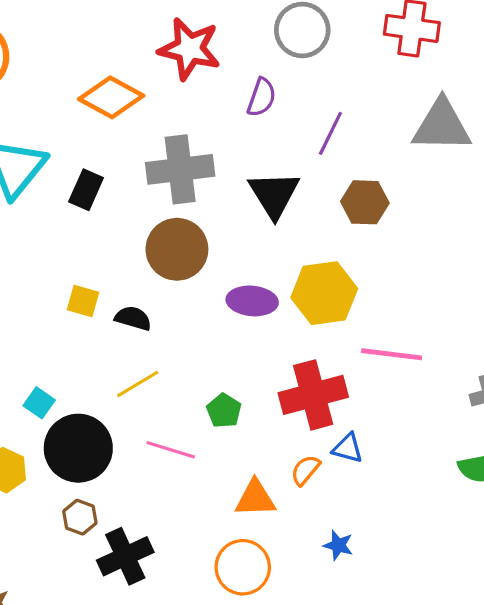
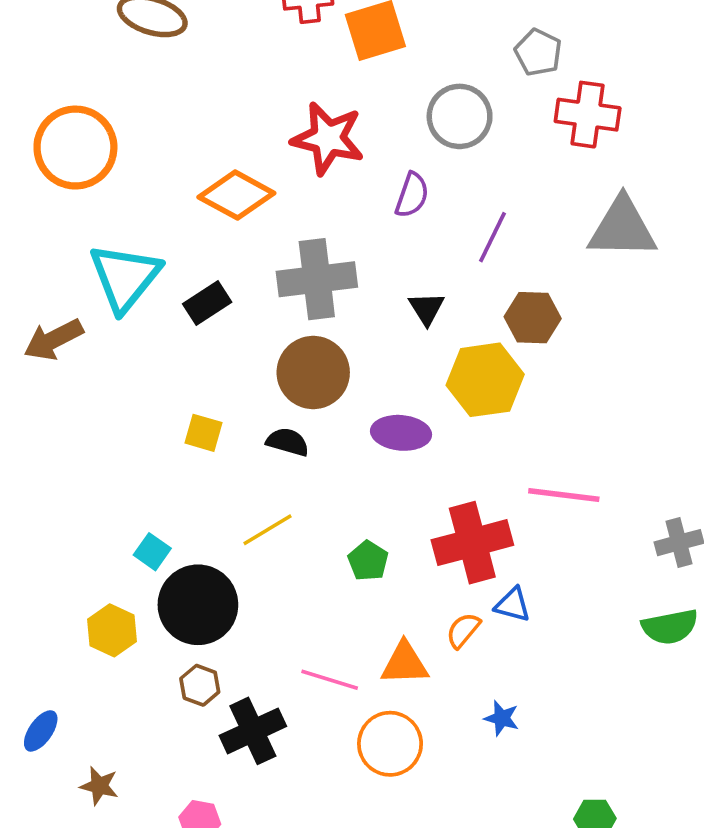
black rectangle: (86, 190) -> (207, 303), turned 33
black triangle: (274, 194) -> (427, 308), size x0.6
yellow hexagon: (324, 293) -> (485, 380), moved
black semicircle: (133, 318) -> (288, 442), moved
pink line: (171, 450) -> (330, 680), moved

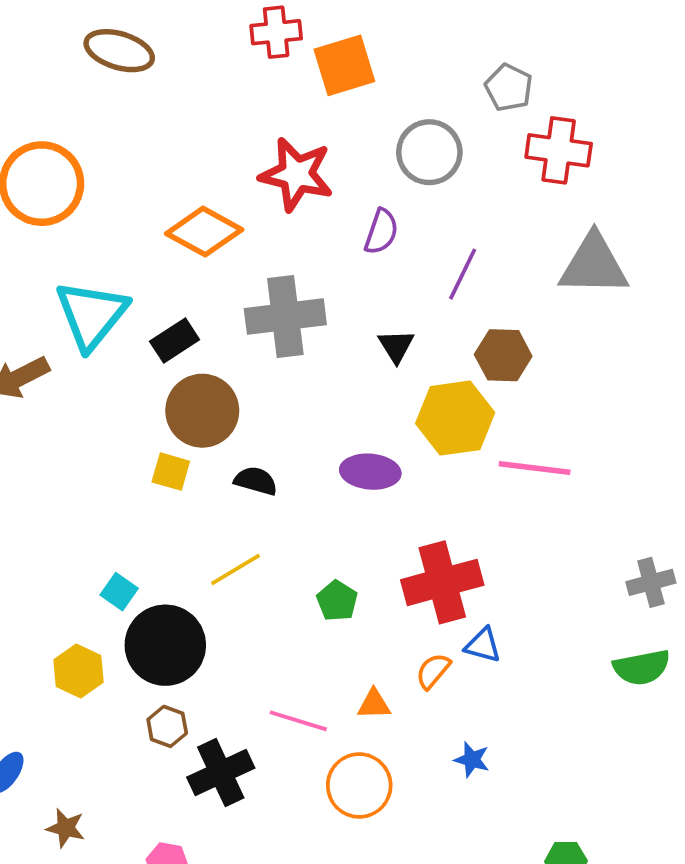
brown circle: (313, 372) -> (202, 411), moved
pink line: (564, 495) -> (535, 468), moved
orange triangle: (405, 663) -> (374, 704), size x0.7

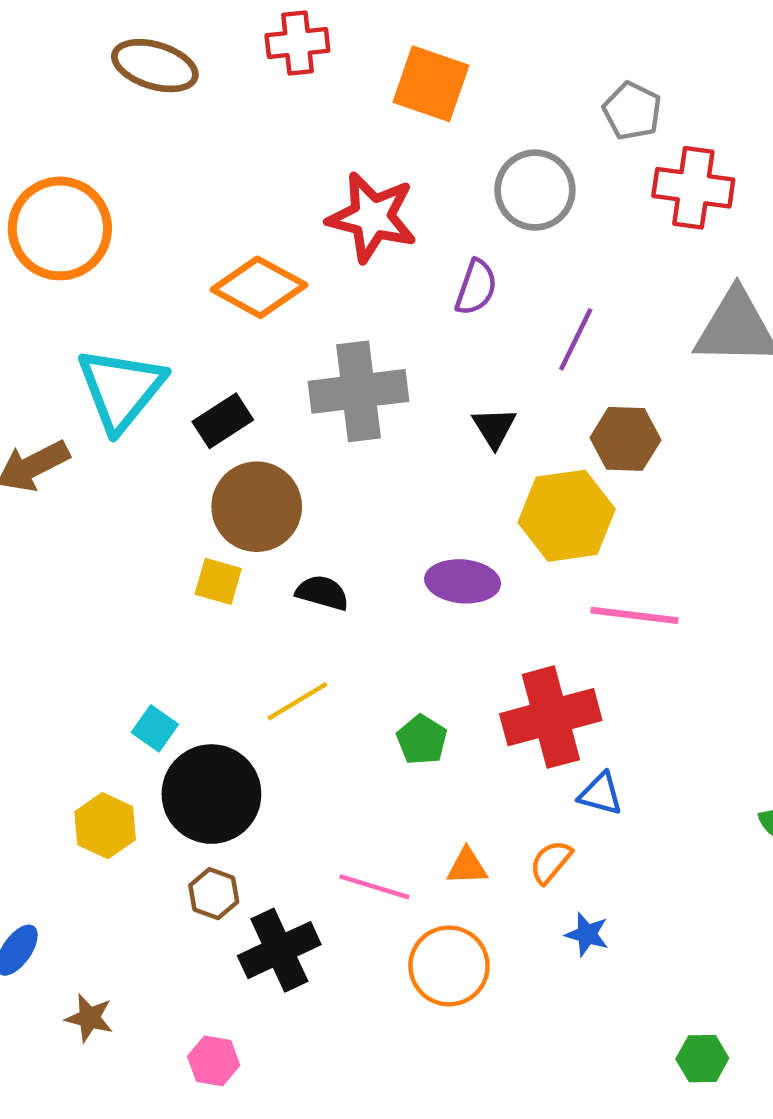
red cross: (276, 32) -> (297, 43), moved
orange square: (344, 65) -> (431, 84), turned 36
pink line: (535, 468) -> (634, 615), moved
orange semicircle: (433, 671) -> (551, 862), moved

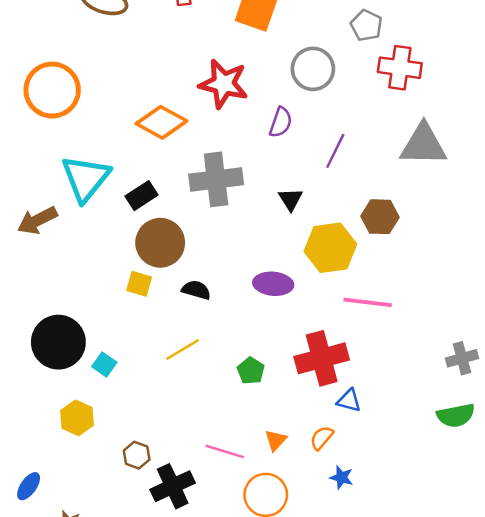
brown hexagon: (625, 439) -> (380, 217), moved
black circle: (211, 794) -> (58, 342), moved
orange triangle: (467, 866) -> (276, 440), turned -45

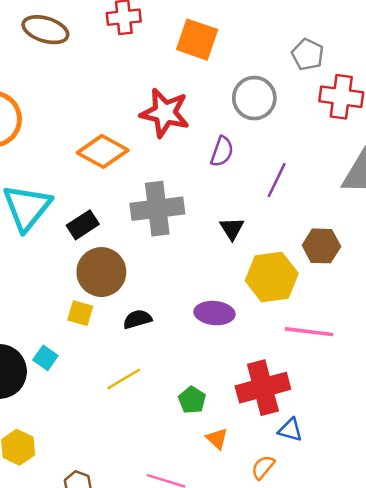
black semicircle: (196, 290) -> (137, 319), turned -32
cyan square: (104, 364) -> (45, 358), moved
orange triangle: (276, 440) -> (217, 439), moved, turned -30

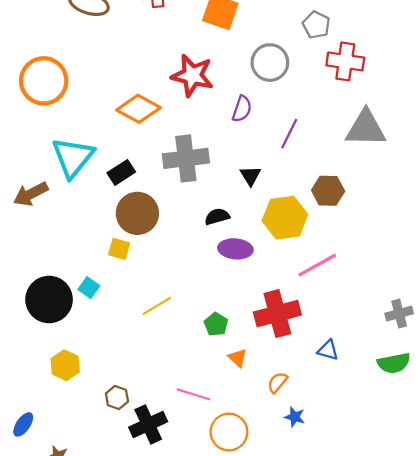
black semicircle: (137, 319) -> (217, 217), moved
pink line: (309, 332) -> (317, 265), turned -36
blue triangle: (290, 430) -> (328, 350), moved

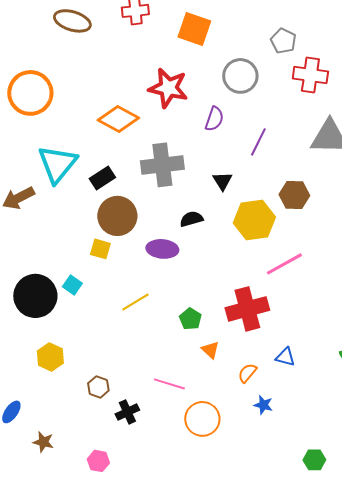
purple ellipse: (235, 249) -> (162, 249), moved
blue triangle: (328, 350) -> (285, 357), moved
black cross: (148, 424) -> (127, 412), size x0.7

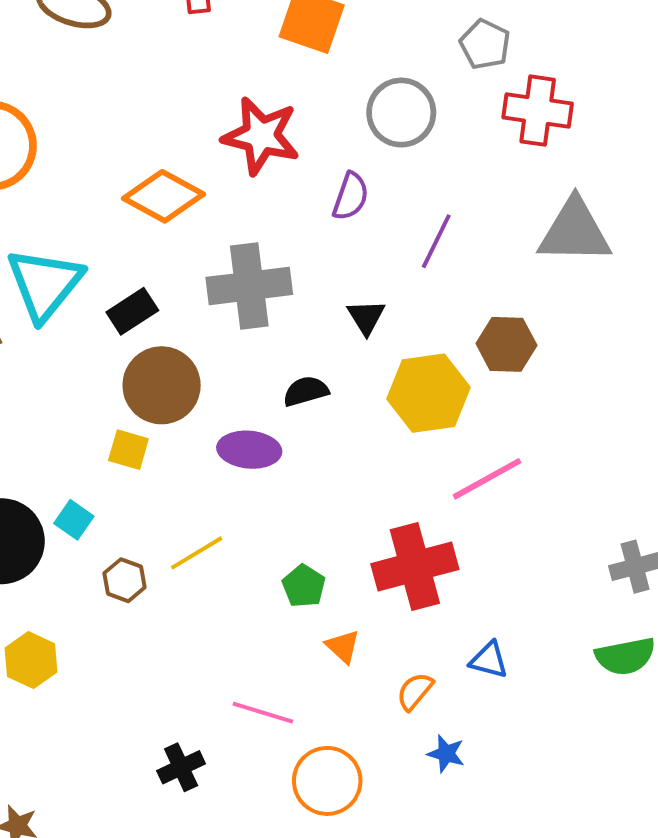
brown hexagon: (98, 387) -> (125, 580), moved

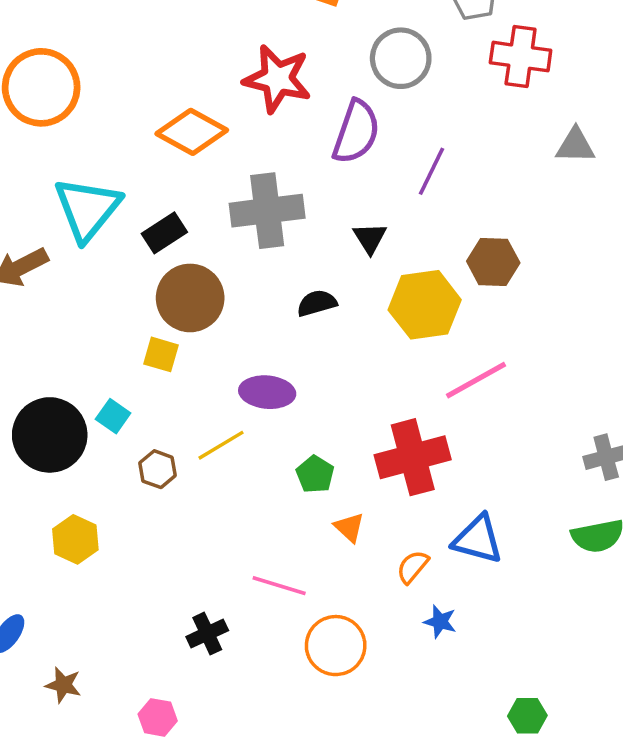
purple semicircle: (351, 196) -> (356, 132), size x1.5
gray triangle: (575, 231) -> (575, 146), moved, size x0.6
purple ellipse: (249, 450) -> (267, 392), moved
blue triangle: (489, 660) -> (478, 539), size x1.5

